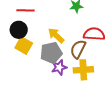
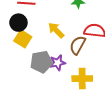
gray pentagon: (51, 53) -> (41, 62), moved
yellow cross: (83, 70) -> (82, 79), moved

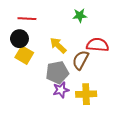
gray pentagon: (41, 62) -> (57, 72), moved
purple star: (58, 63) -> (61, 90), moved

